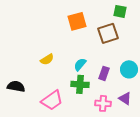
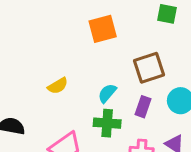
brown square: (108, 33) -> (149, 68), moved

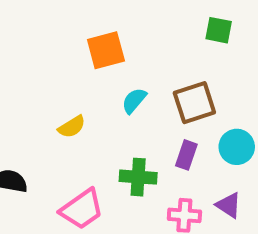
orange square: (103, 29) -> (106, 50), moved
cyan semicircle: (107, 93) -> (134, 101), moved

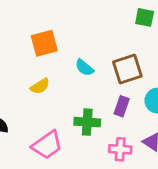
orange square: (106, 50) -> (44, 43), moved
cyan semicircle: (134, 101) -> (84, 68), turned -90

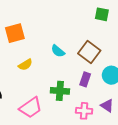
orange square: (44, 43) -> (15, 33), moved
brown square: (127, 69) -> (89, 52), turned -35

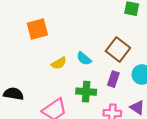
cyan semicircle: (58, 51) -> (84, 59), moved
yellow semicircle: (25, 65) -> (59, 63), moved

